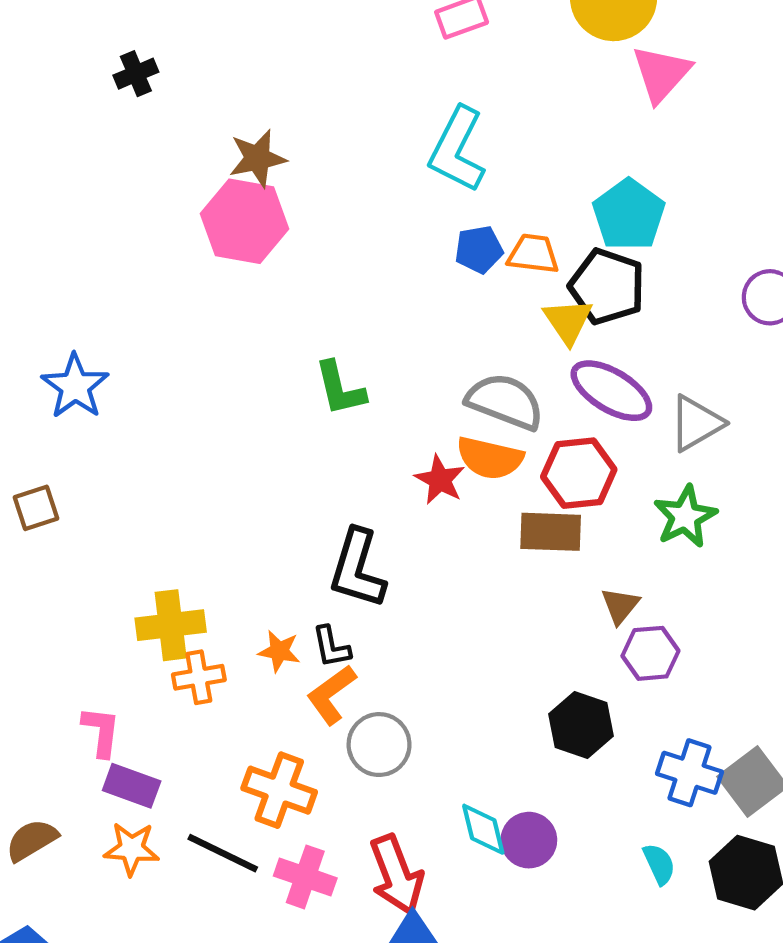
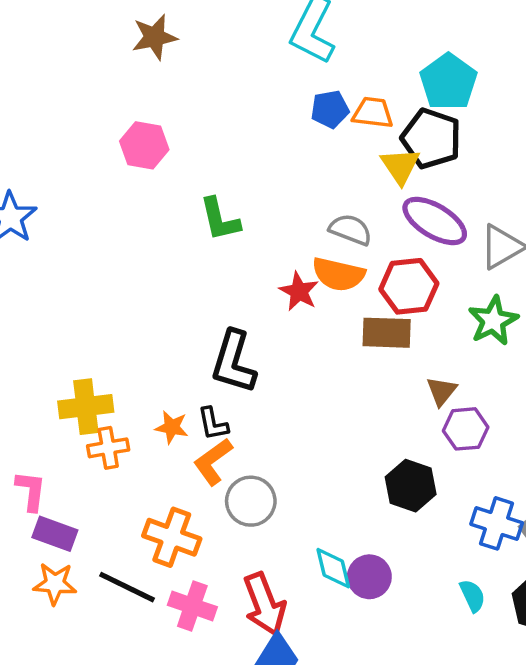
pink hexagon: (244, 221) -> (144, 145), moved, size x0.7
gray semicircle: (505, 402) -> (350, 230), size x0.7

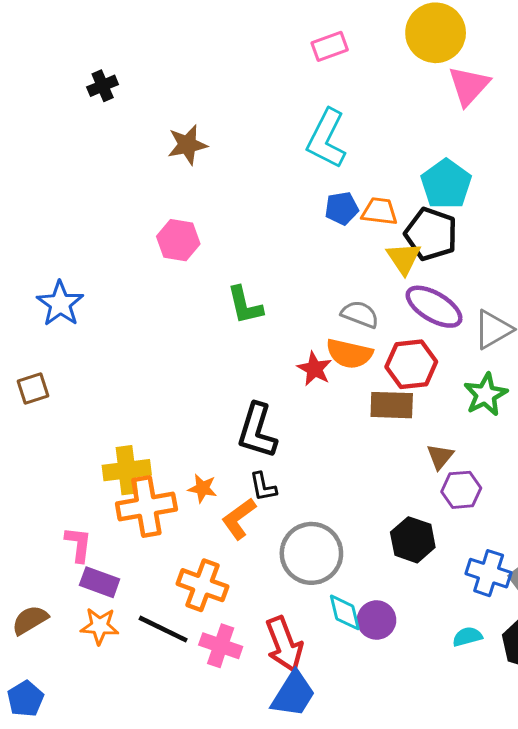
black L-shape: (213, 424) -> (263, 487), moved
orange cross: (108, 448) -> (146, 506), size x1.6
gray circle: (251, 501) -> (311, 553), moved, size x1.4
cyan semicircle: (472, 596) -> (467, 637), turned -80

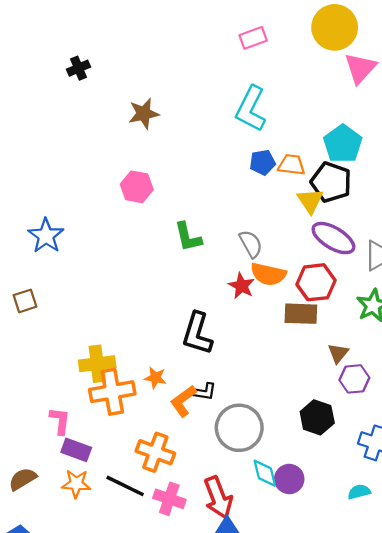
gray semicircle: (360, 314) -> (251, 244), moved, turned 40
black L-shape: (263, 487) -> (204, 392), moved, turned -70

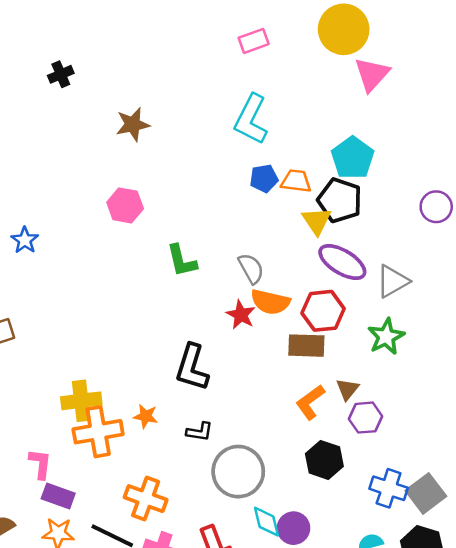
blue star: (46, 236) -> (25, 240), moved, size x0.7
orange L-shape: (183, 401) -> (310, 402), moved

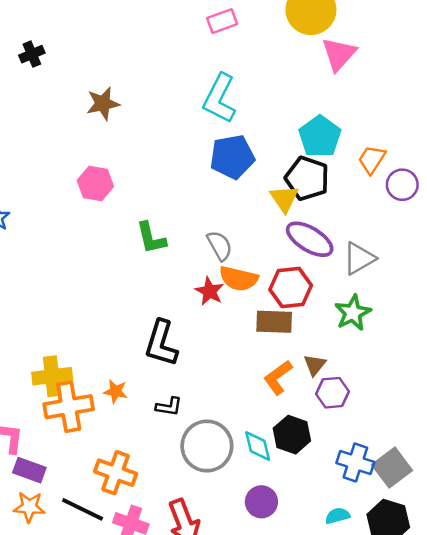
blue pentagon: (264, 178) -> (232, 157), size x1.6
orange trapezoid: (296, 181) -> (372, 159), moved, turned -64
cyan diamond: (266, 522) -> (258, 446), moved

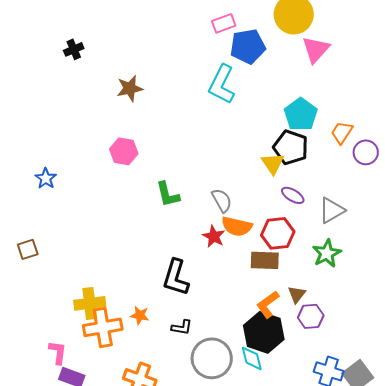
blue pentagon: (232, 157) -> (248, 46), moved
purple ellipse: (310, 239) -> (293, 195), size x0.6
black hexagon: (292, 435) -> (264, 332), moved, size x1.4

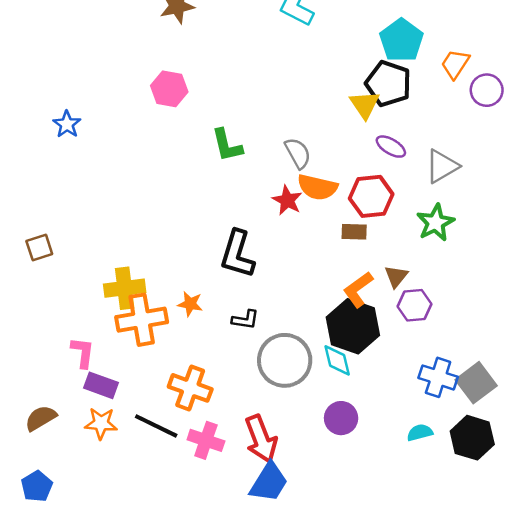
brown square: (28, 249) -> (39, 248), moved
brown rectangle: (265, 260) -> (354, 232), size x0.7

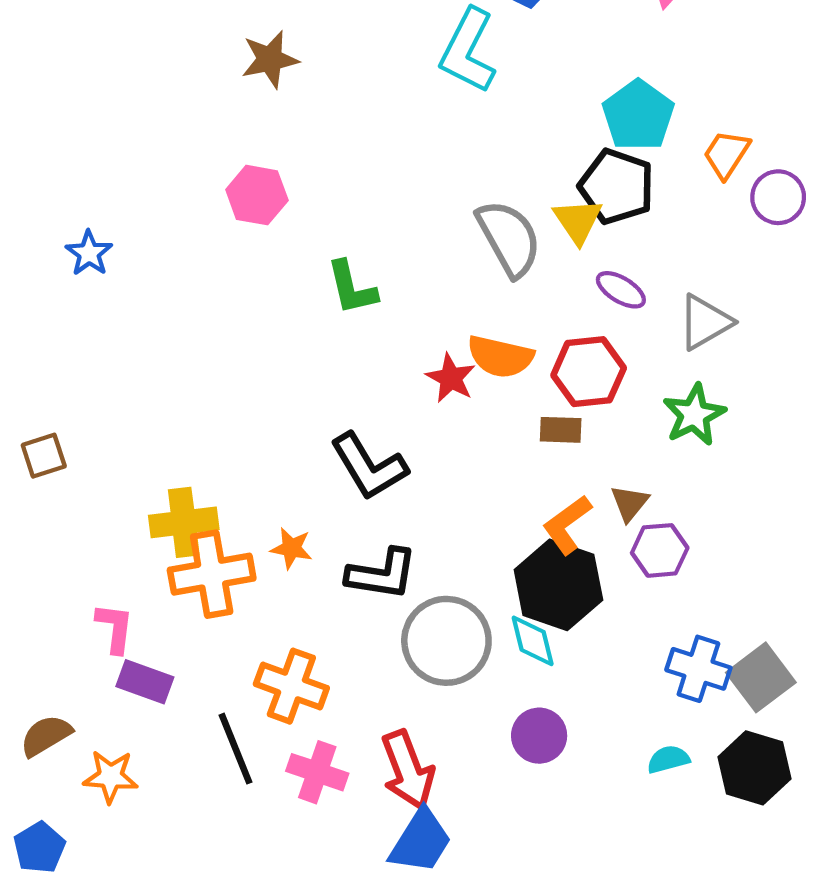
gray semicircle: (298, 153) -> (509, 238), moved, size x1.5
black L-shape: (237, 254) -> (369, 466), turned -48
black L-shape: (245, 320) -> (382, 574), size x1.6
orange star: (101, 423) -> (111, 777), moved
black line: (156, 426) -> (235, 749), turned 42

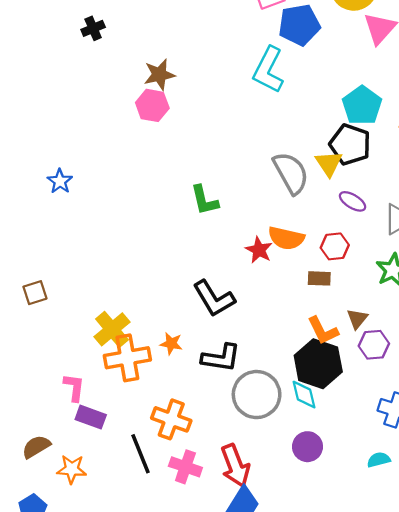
pink hexagon: (257, 195) -> (152, 105), moved
red hexagon: (589, 372) -> (335, 246), size x0.7
yellow cross: (184, 522) -> (112, 329), turned -33
orange L-shape: (567, 525) -> (323, 331), turned -80

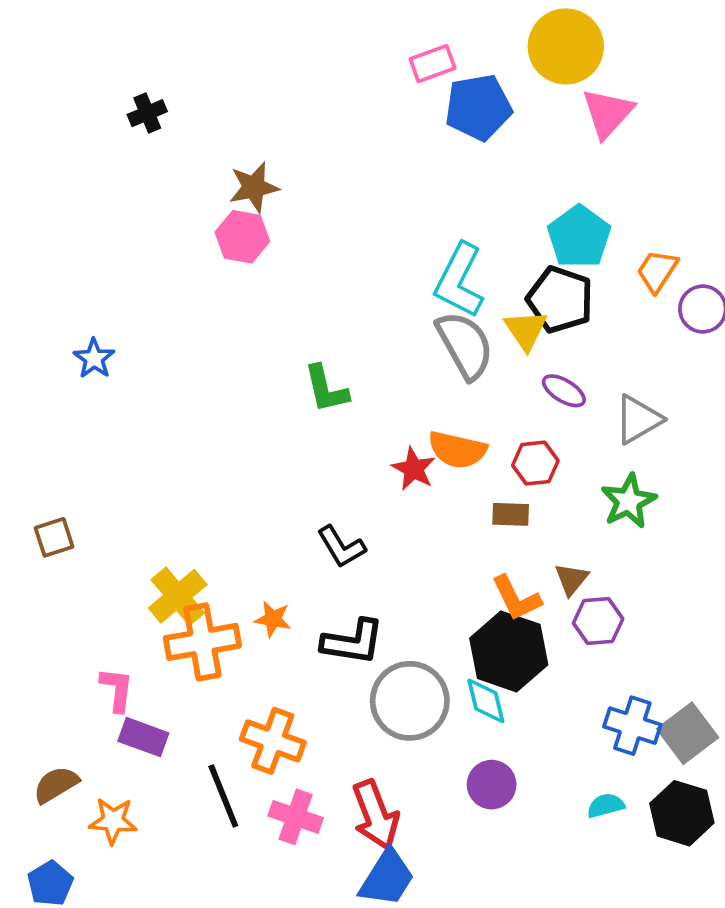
cyan L-shape: (268, 70) -> (459, 280), moved
black L-shape: (214, 299) -> (341, 547), size x0.7

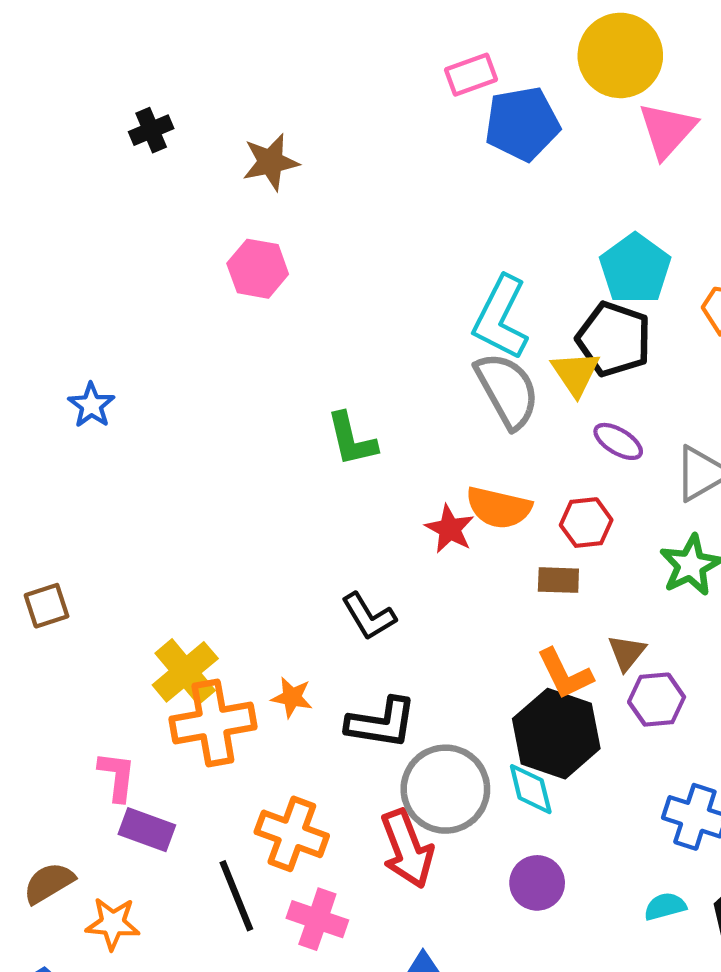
brown star: (254, 187) -> (271, 162), moved
red arrow: (376, 815) -> (407, 849), moved

